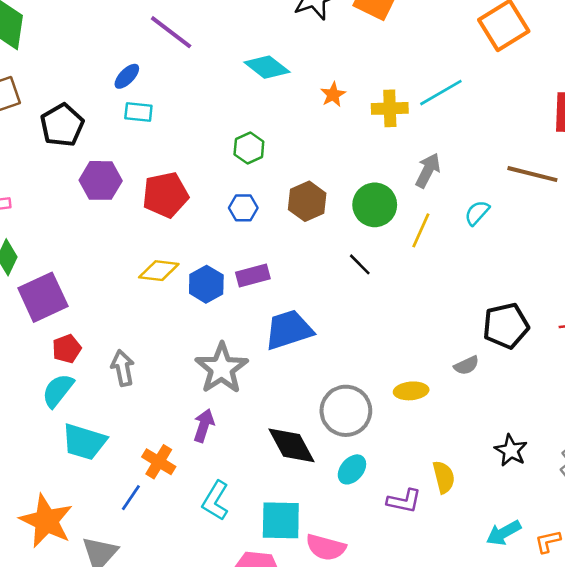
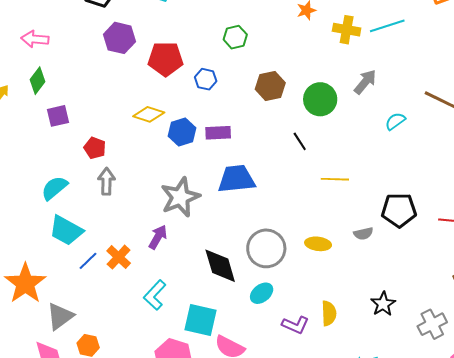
blue hexagon: (243, 208) -> (206, 79), moved
yellow line: (421, 230) -> (335, 179), moved, turned 56
purple square: (43, 297) -> (58, 116), size x0.6
red pentagon: (67, 349) -> (95, 148), moved, turned 30
blue line: (131, 498) -> (88, 261), moved

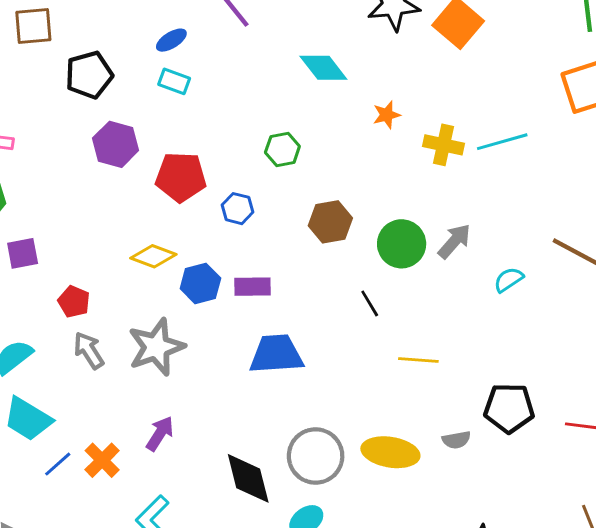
gray arrow: (365, 82) -> (454, 241), moved
gray arrow: (106, 181) -> (89, 350), turned -36
gray star: (180, 197) -> (156, 347), moved
yellow ellipse: (318, 244) -> (390, 452), size x1.5

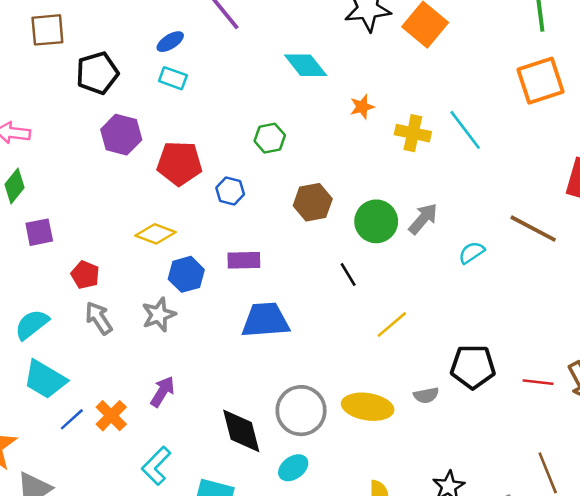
cyan line: (502, 142) -> (465, 130), turned 69
blue hexagon: (200, 283) -> (186, 274), moved
gray star: (156, 347) -> (159, 315), size x0.7
yellow line: (418, 360) -> (392, 325), turned -44

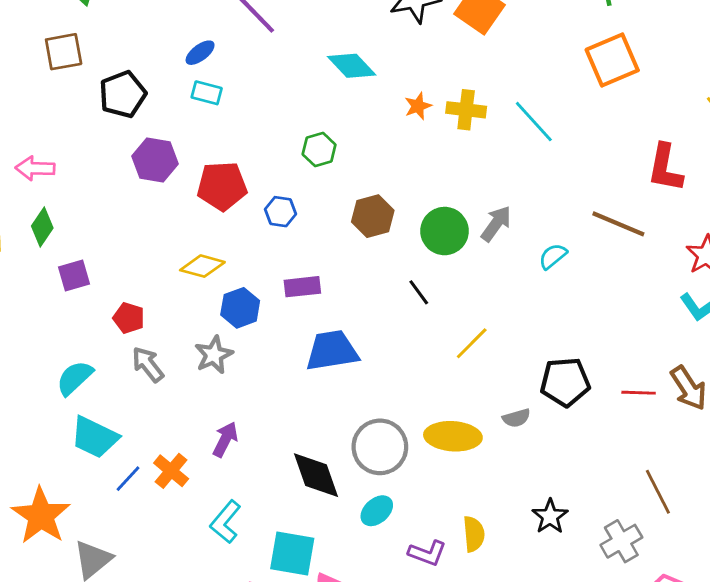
yellow cross: (413, 133) -> (466, 110), moved

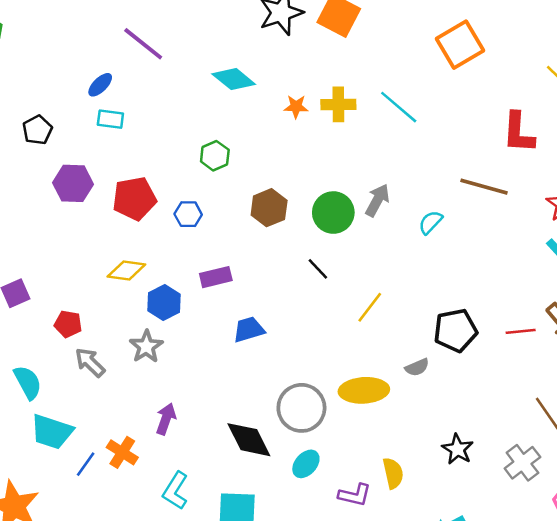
black pentagon: (123, 94) -> (37, 130), size x0.7
orange star: (418, 106) -> (296, 107), turned 30
blue trapezoid: (332, 351) -> (249, 330), size x0.7
cyan semicircle: (75, 378) -> (28, 382), turned 112

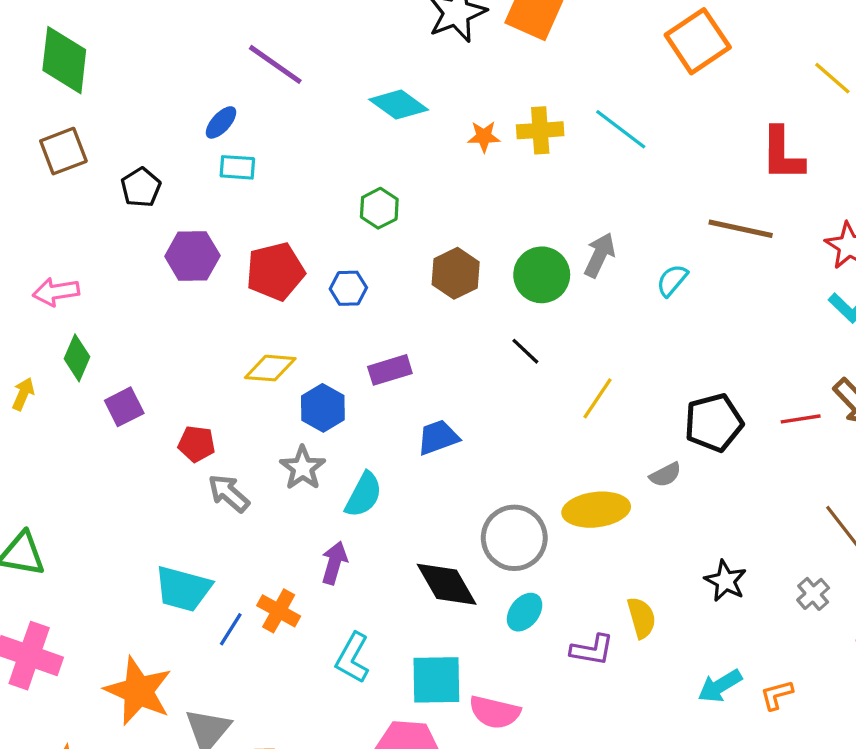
cyan semicircle: (28, 382) -> (364, 495), moved, turned 60
gray cross: (522, 463) -> (813, 594), size x0.7

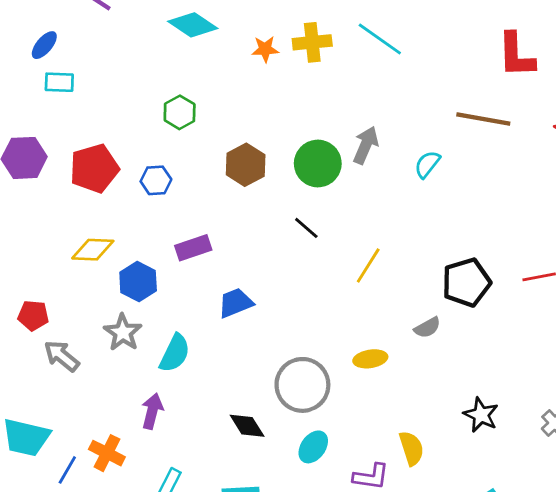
yellow ellipse: (596, 510) -> (370, 359), size x0.6
black diamond: (447, 584) -> (247, 426), size x0.7

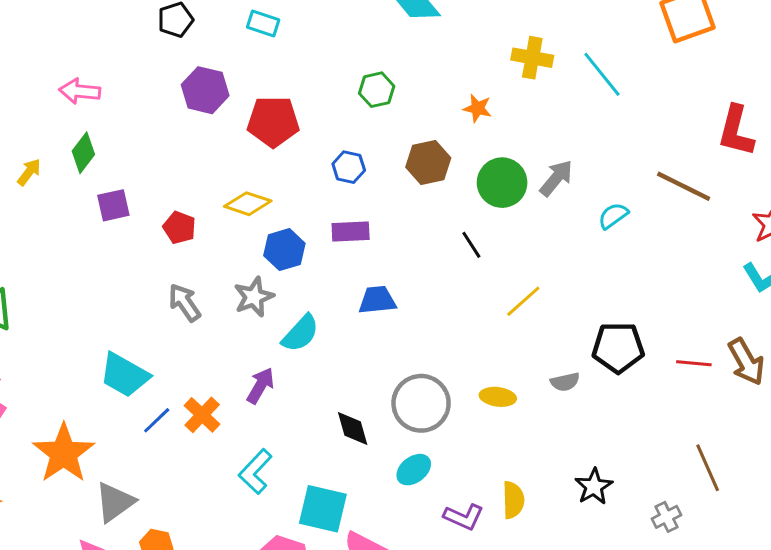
orange star: (265, 49) -> (477, 108), moved
blue hexagon: (156, 180) -> (349, 167), moved
red pentagon: (33, 315) -> (179, 228), moved

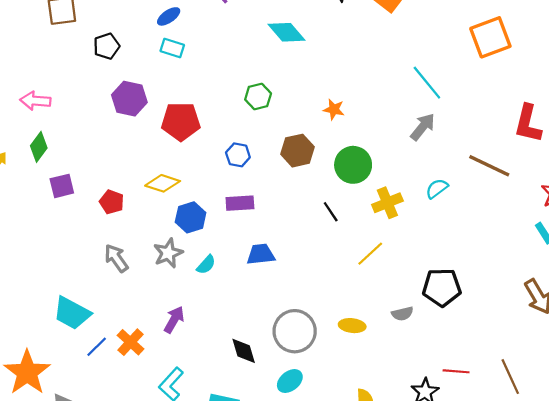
yellow cross: (532, 58) -> (387, 203), moved, turned -32
gray arrow: (556, 178) -> (423, 127), moved
cyan semicircle: (301, 333) -> (206, 265), moved, size x0.7
red line: (694, 363) -> (456, 371), moved

